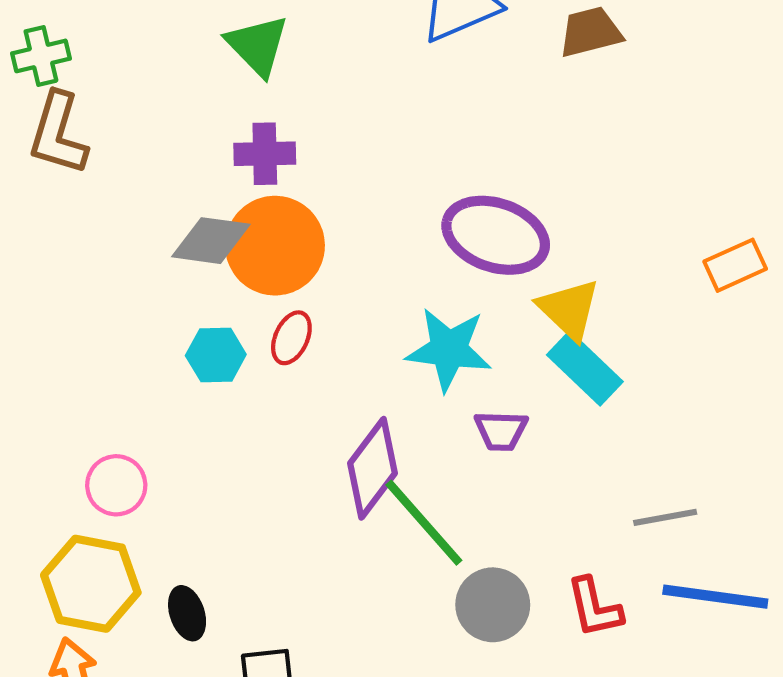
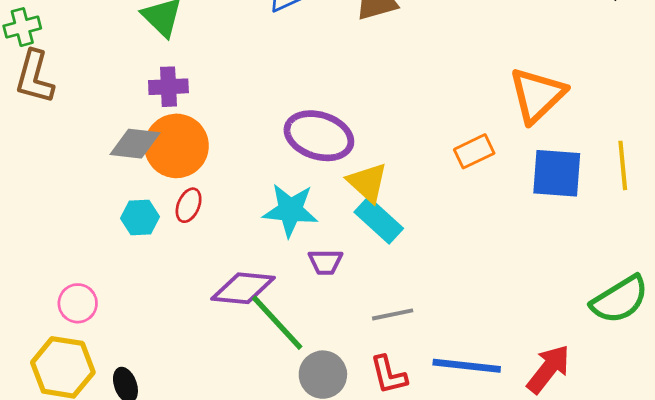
purple diamond: (373, 468) -> (243, 288), turned 60
gray line: (665, 517) -> (393, 314), moved

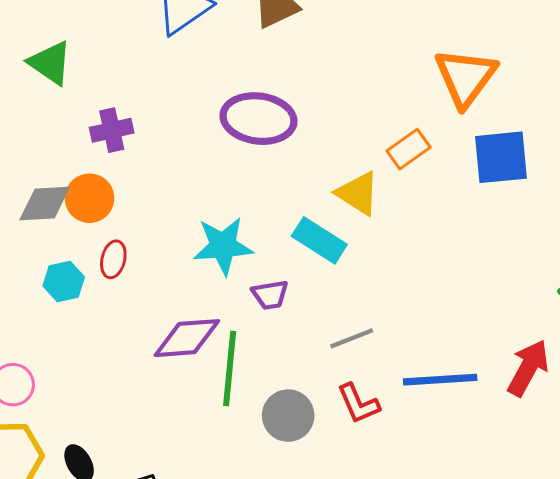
purple cross: (168, 87) -> (112, 130), moved
purple ellipse: (319, 136) -> (258, 119), moved
orange circle: (177, 146) -> (89, 198), size x0.7
yellow triangle: (367, 182) -> (358, 193), moved
green line: (277, 323) -> (230, 368), turned 58

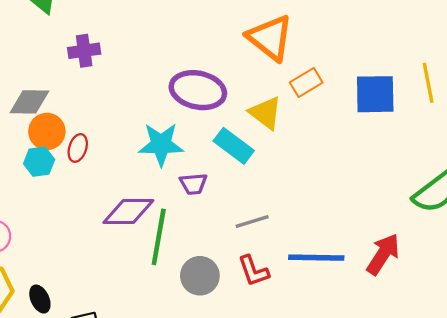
orange triangle: (466, 77) -> (270, 38), moved, turned -33
purple ellipse: (258, 119) -> (198, 90), moved
orange circle: (89, 198) -> (47, 131), moved

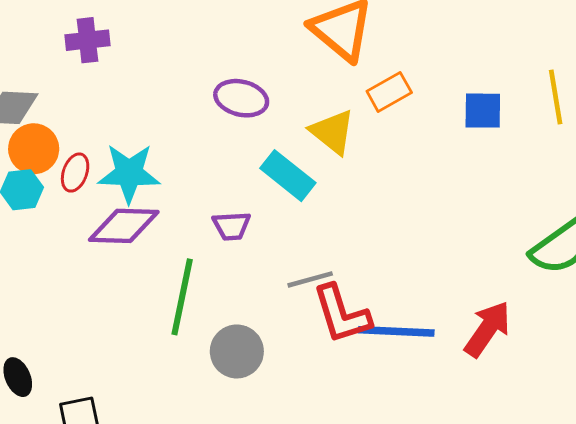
purple ellipse: (198, 90) -> (241, 98), size x0.7
blue square: (375, 94) -> (483, 111), size x0.7
cyan star: (161, 144) -> (129, 173), moved
purple diamond: (128, 211) -> (124, 226), moved
red L-shape: (253, 271) -> (342, 314), moved, size x1.4

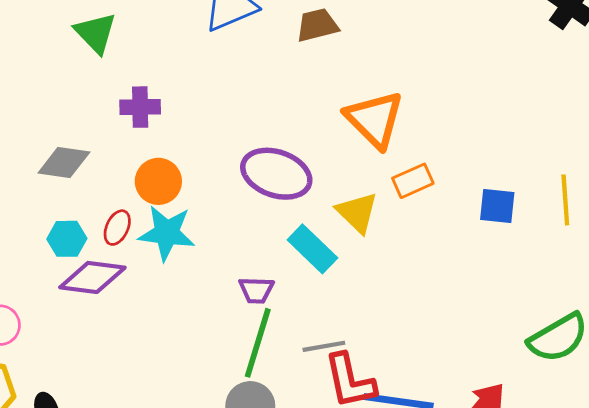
purple ellipse: (241, 98) -> (276, 174), size x1.4
orange circle: (34, 149) -> (158, 181), moved
purple diamond: (124, 226) -> (92, 277), moved
green line: (182, 297) -> (258, 343), moved

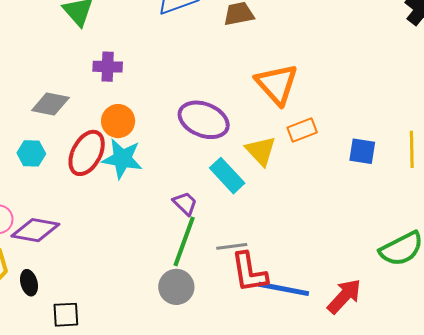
red ellipse: (117, 228) -> (87, 153), size x1.8
cyan hexagon: (67, 239) -> (31, 153), moved
purple diamond: (92, 277) -> (35, 230), moved
purple trapezoid: (256, 290) -> (185, 203), turned -140

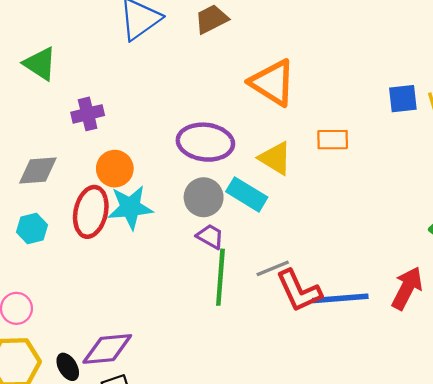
orange rectangle: (302, 130) -> (333, 140), moved, turned 36
blue square: (362, 151) -> (403, 99), moved
purple diamond: (35, 230) -> (107, 349), moved
gray circle: (176, 287) -> (204, 197), moved

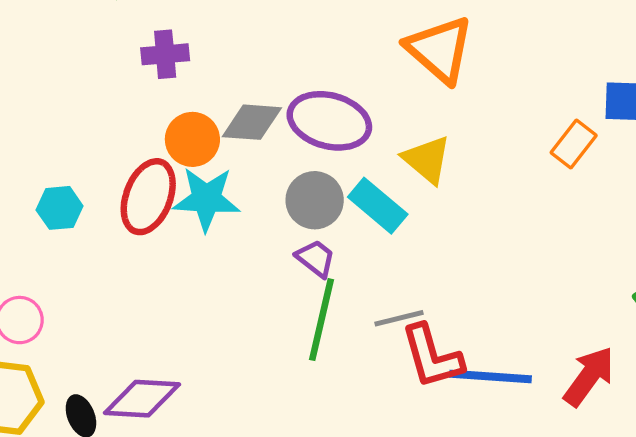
orange rectangle: (333, 140) -> (574, 144), moved, turned -60
gray diamond: (38, 170) -> (252, 122), moved

